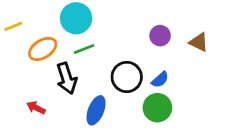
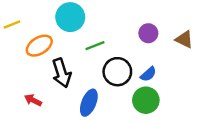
green line: (84, 49) -> (95, 46), moved

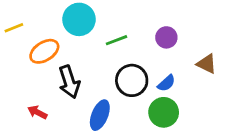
brown triangle: (184, 39) -> (207, 64), moved
green line: (95, 46) -> (116, 40), moved

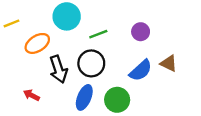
brown triangle: (207, 64) -> (169, 63), moved
black circle: (132, 80) -> (91, 63), moved
blue semicircle: (166, 83) -> (141, 70), size x1.5
green circle: (164, 112) -> (117, 100), moved

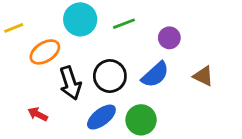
green line: (98, 34) -> (124, 24), moved
blue semicircle: (141, 70) -> (155, 75), moved
blue ellipse: (84, 97) -> (101, 117), turned 30

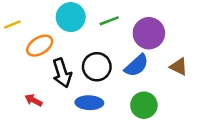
purple circle: (169, 38) -> (149, 33), size x1.6
blue ellipse: (101, 117) -> (89, 103), turned 40
green circle: (141, 120) -> (144, 105), moved

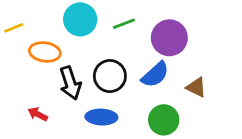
orange ellipse: (40, 46) -> (45, 52), turned 40
brown triangle: (179, 67) -> (196, 87), moved

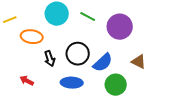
green line: (124, 24) -> (88, 17), turned 49
blue semicircle: (155, 75) -> (103, 63), moved
black arrow: (70, 83) -> (50, 59), size x0.7

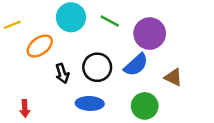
orange ellipse: (32, 37) -> (40, 46), turned -45
blue semicircle: (103, 63) -> (136, 65), moved
red arrow: (27, 81) -> (25, 108), moved, turned -120

